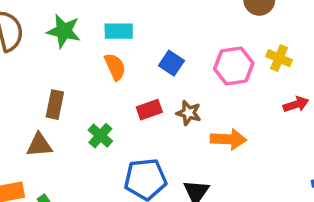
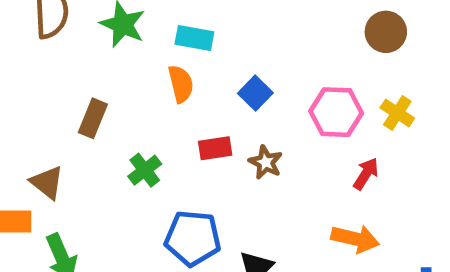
red arrow: (296, 104) -> (366, 174), moved, turned -50
orange arrow: (228, 139) -> (355, 239), moved
brown triangle: (39, 145) -> (47, 182), moved, turned 32

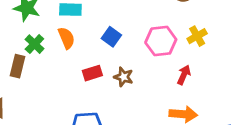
yellow cross: (397, 113) -> (197, 36), turned 36
green cross: (145, 170) -> (34, 44), moved

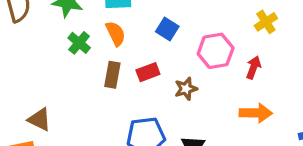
pink hexagon: (161, 41) -> (216, 51), moved
brown rectangle: (17, 66) -> (112, 75), moved
brown star: (124, 77) -> (186, 89), moved, turned -30

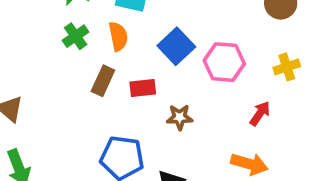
blue square: (167, 29) -> (176, 46), size x1.4
pink hexagon: (216, 51) -> (224, 62), moved

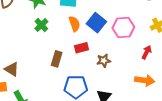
orange semicircle: (118, 36) -> (74, 24), moved
brown rectangle: (103, 81) -> (57, 59), moved

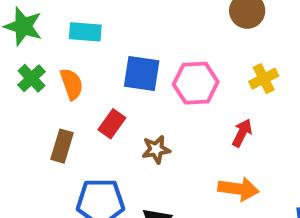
blue square: (96, 23) -> (142, 73), turned -30
orange semicircle: (74, 24) -> (72, 84), moved
red rectangle: (82, 48) -> (112, 124), turned -40

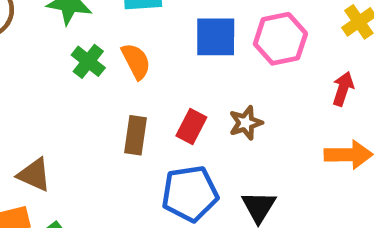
red rectangle: (112, 124) -> (191, 127), moved

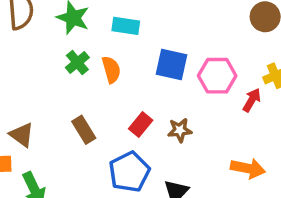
red arrow: (343, 89) -> (252, 100), moved
brown rectangle: (135, 135) -> (84, 130), moved, turned -52
blue pentagon: (190, 194) -> (129, 172), turned -30

